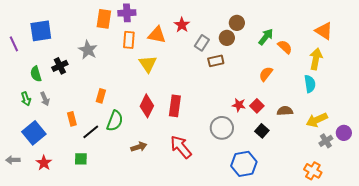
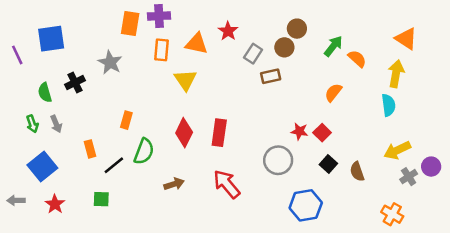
brown semicircle: (285, 111) -> (357, 172), moved, turned -105

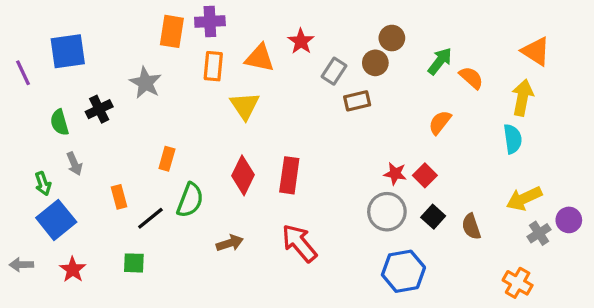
green arrow: (32, 124) -> (43, 184), moved
gray circle: (278, 160) -> (387, 212), moved

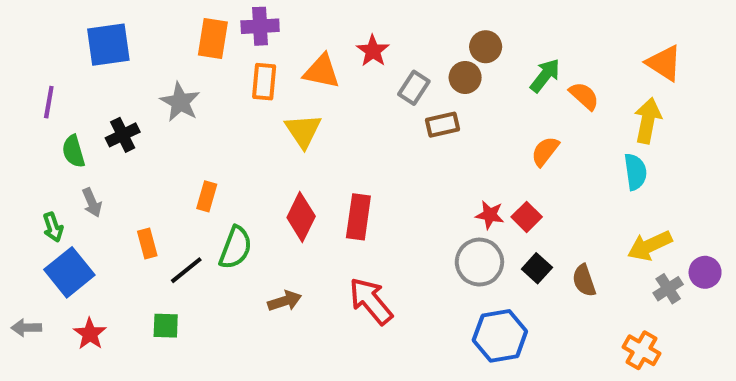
blue square: (68, 51) -> (108, 45), moved
purple line: (23, 73) -> (49, 102), moved, turned 35

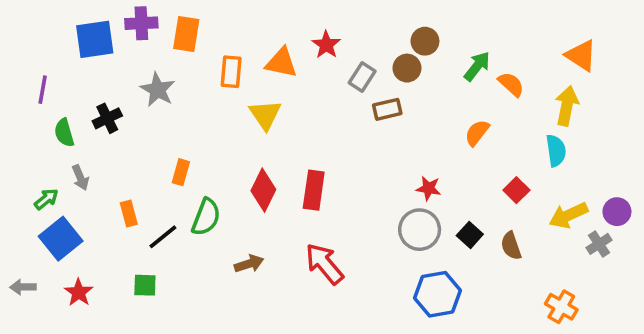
purple cross: (260, 26) -> (141, 23), moved
red square: (527, 217) -> (516, 190), moved
green arrow: (53, 227) -> (46, 199), turned -110
purple circle: (705, 272) -> (617, 212), moved
gray cross: (668, 289) -> (599, 244), moved

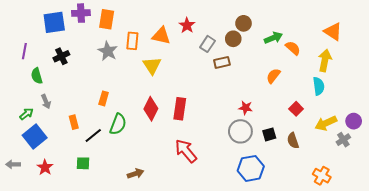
green arrow: (477, 66) -> (273, 38), turned 30
gray star: (158, 90) -> (108, 51), moved
black cross: (107, 118) -> (61, 56), moved
black square: (470, 235) -> (269, 134), turned 32
brown arrow: (249, 264) -> (135, 174), moved

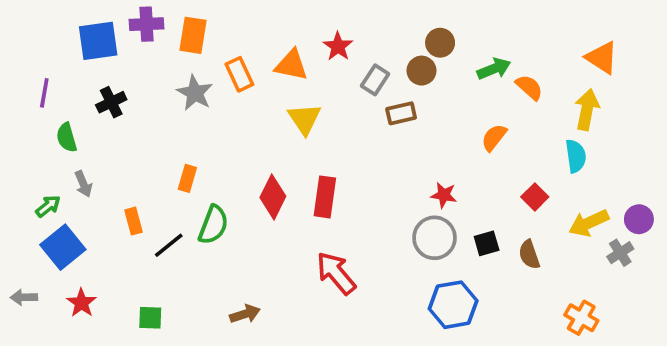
orange rectangle: (132, 41) -> (239, 74), turned -30
yellow triangle: (152, 66) -> (304, 119), moved
green square: (83, 163) -> (150, 318), moved

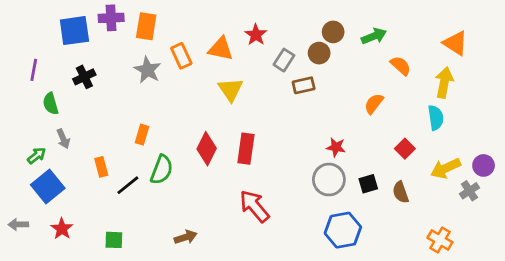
green arrow: (494, 69) -> (374, 36), moved

